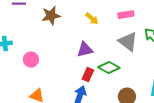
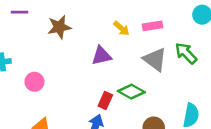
yellow arrow: (92, 19) -> (121, 28), moved
purple triangle: (85, 50) -> (102, 56), moved

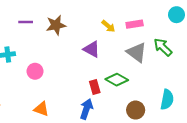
purple line: (20, 12) -> (26, 22), moved
purple triangle: (102, 56) -> (92, 49), turned 42
red rectangle: (105, 100) -> (95, 87), turned -40

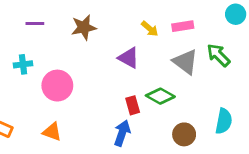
purple line: (26, 22) -> (35, 23), moved
pink circle: (35, 71) -> (57, 86), size x1.5
orange triangle: (41, 109) -> (52, 132), moved

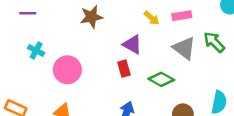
purple line: (35, 23) -> (28, 13), moved
cyan cross: (23, 64) -> (36, 51), turned 35
red rectangle: (133, 105) -> (124, 69), moved

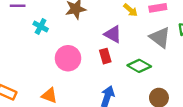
cyan cross: (36, 51) -> (41, 26), moved
pink circle: (67, 70) -> (68, 58), moved

